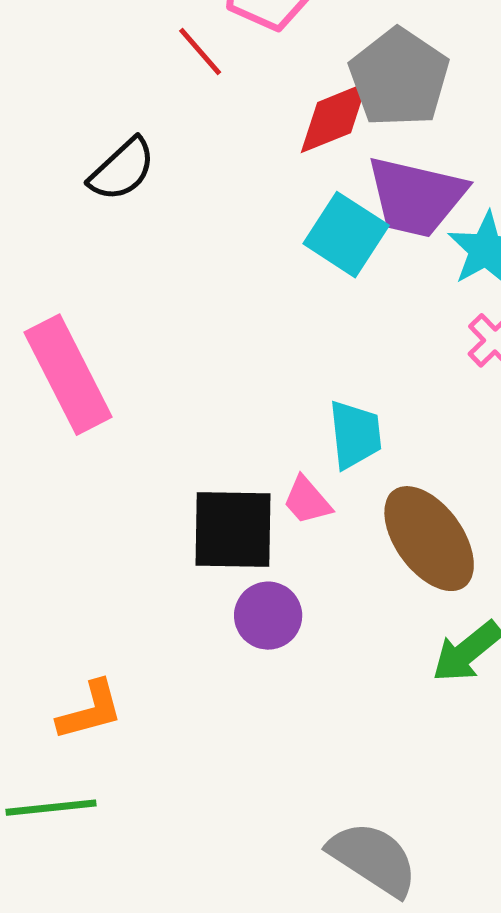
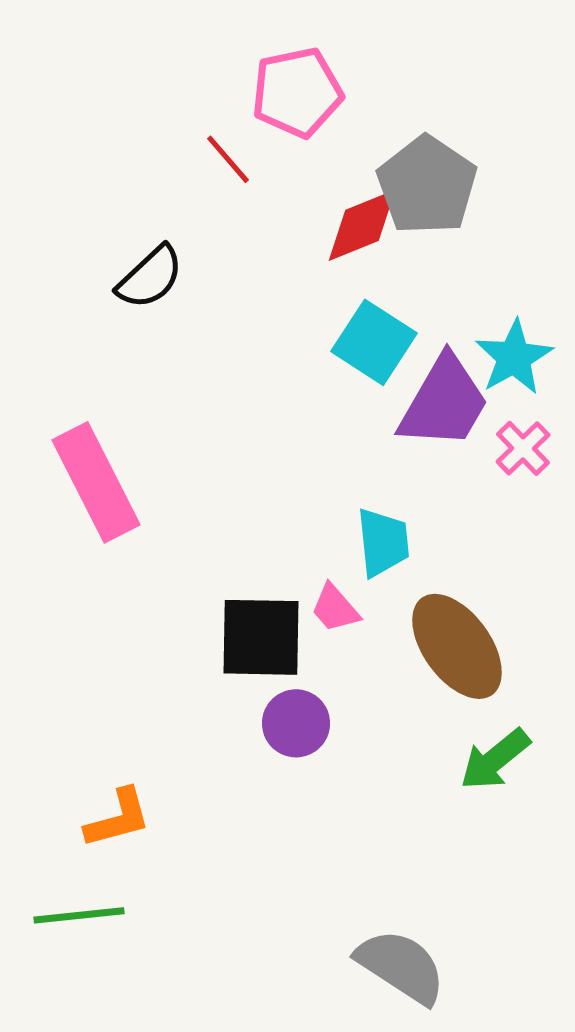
purple trapezoid: (416, 197) -> (444, 402), moved, turned -73

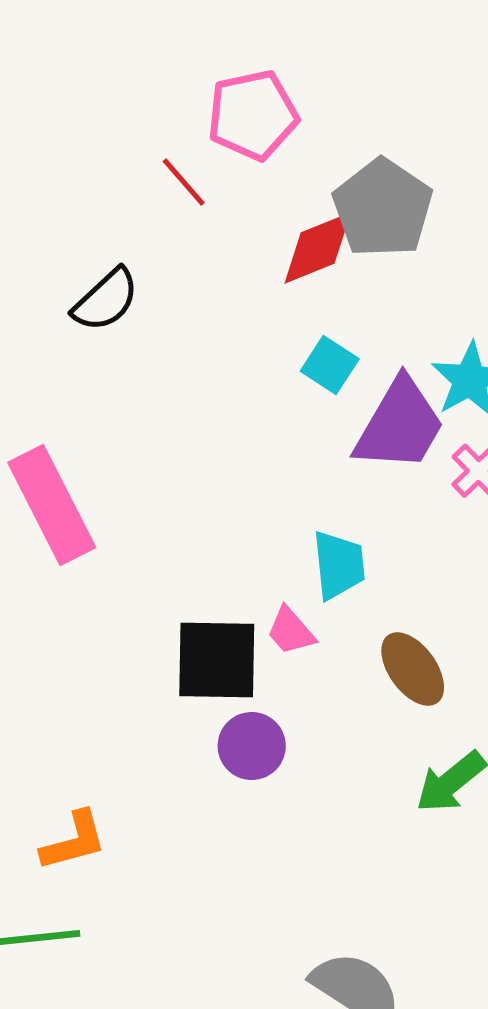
cyan square: (374, 342) -> (330, 365), size x0.7
brown ellipse: (457, 646) -> (413, 669), size x0.7

